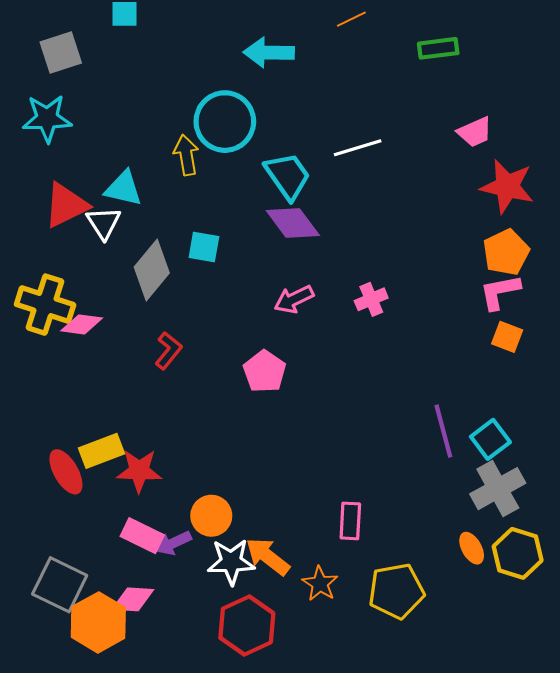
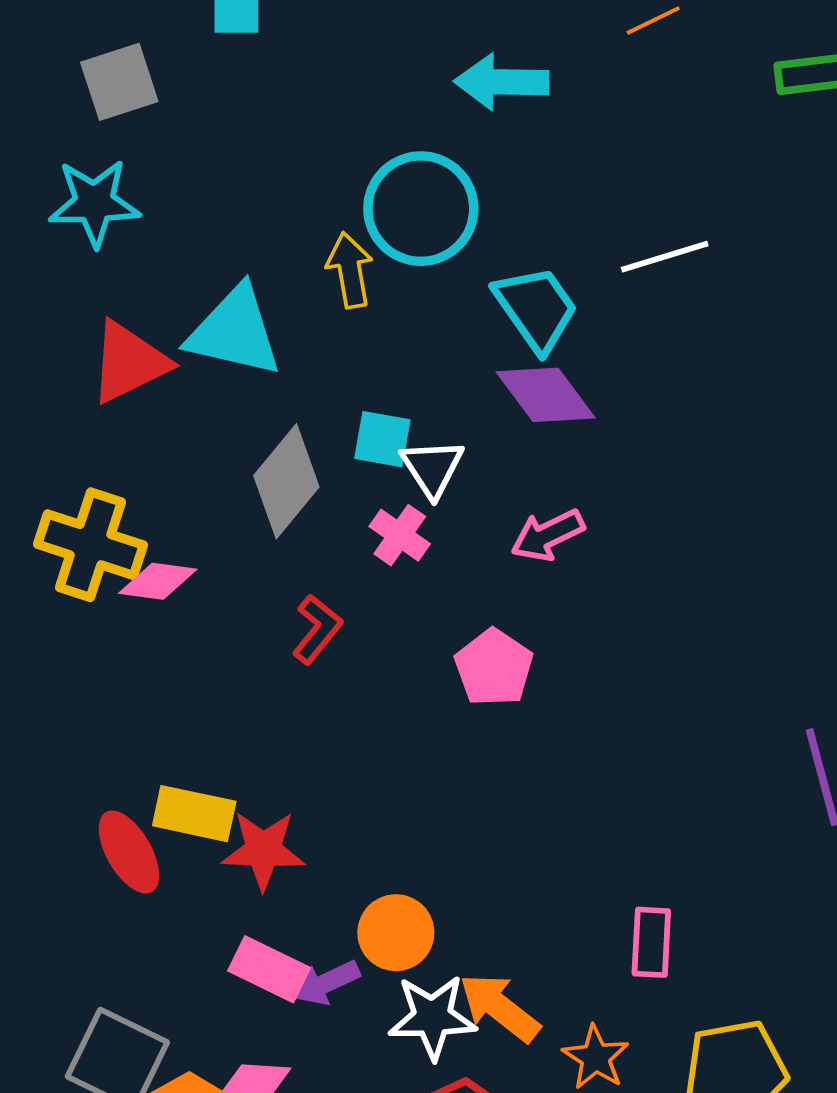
cyan triangle: (123, 188) -> (235, 332), size x1.4
white triangle: (104, 223) -> (432, 468), moved
pink cross: (371, 299) -> (400, 535), moved, turned -32
yellow rectangle: (101, 451) -> (194, 814), turned 33

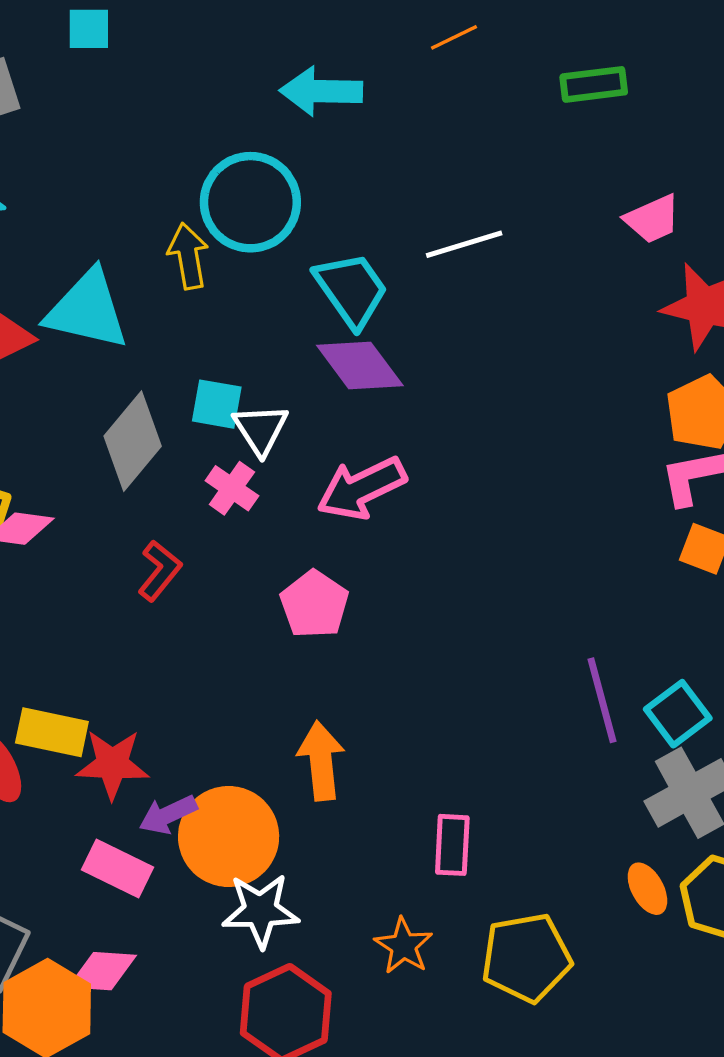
pink arrow: (548, 535) -> (361, 488), size x1.4
orange circle: (396, 933) -> (229, 837), size x1.5
purple arrow: (327, 983) -> (168, 815), moved
orange arrow: (500, 1008) -> (321, 761), moved, turned 46

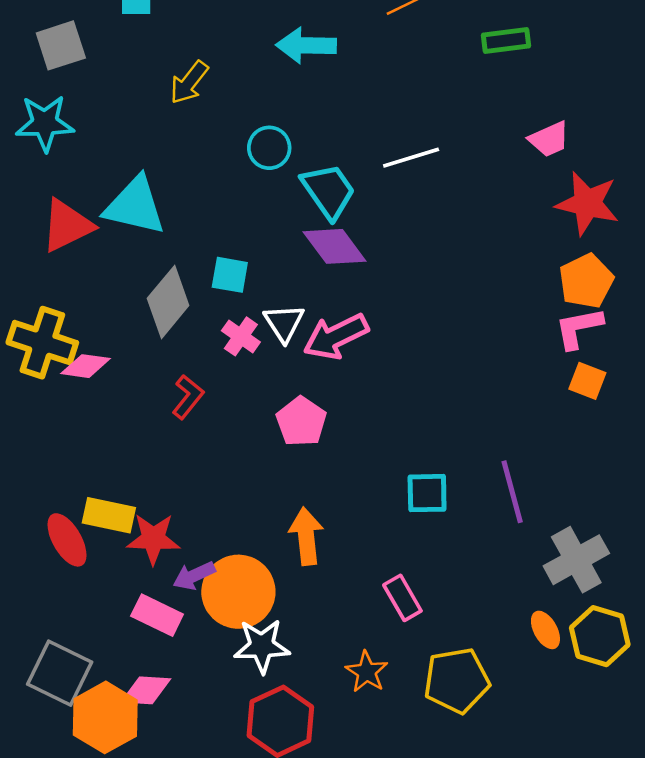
cyan circle: (250, 202) -> (269, 148), moved, size x0.6
yellow arrow: (188, 256) -> (189, 82), moved, turned -132
white triangle: (261, 429) -> (284, 323), moved
cyan square: (678, 714) -> (427, 493), moved, turned 36
pink rectangle: (452, 845) -> (402, 598), turned -33

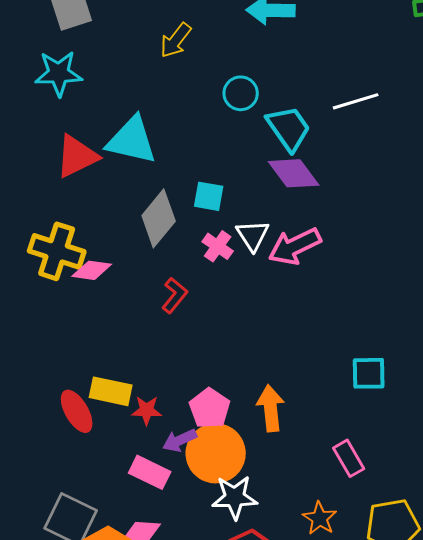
pink pentagon: (301, 422) -> (210, 408), moved
red star: (153, 539) -> (147, 410), size x0.7

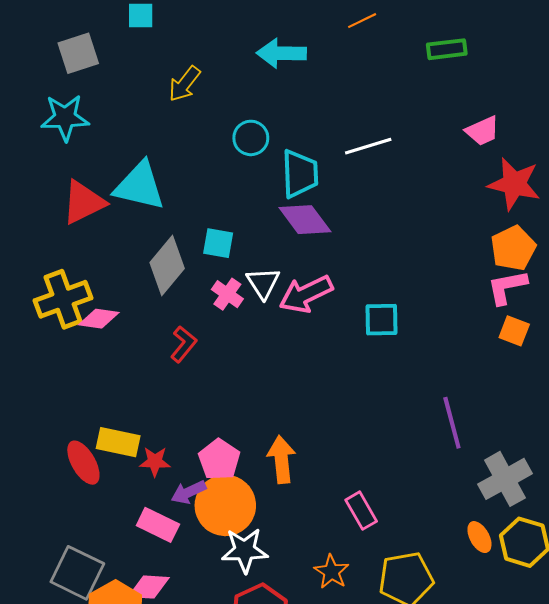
cyan trapezoid: (289, 128) -> (300, 174), turned 33
yellow cross: (57, 251) -> (63, 299), turned -38
cyan square: (369, 373) -> (381, 320), moved

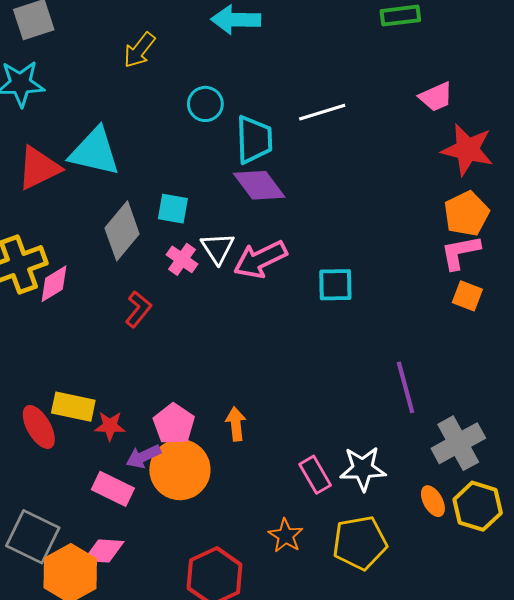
pink diamond: (99, 319) -> (54, 284), turned -39
orange arrow: (281, 459) -> (236, 424), size x0.7
white star: (245, 550) -> (363, 469), moved

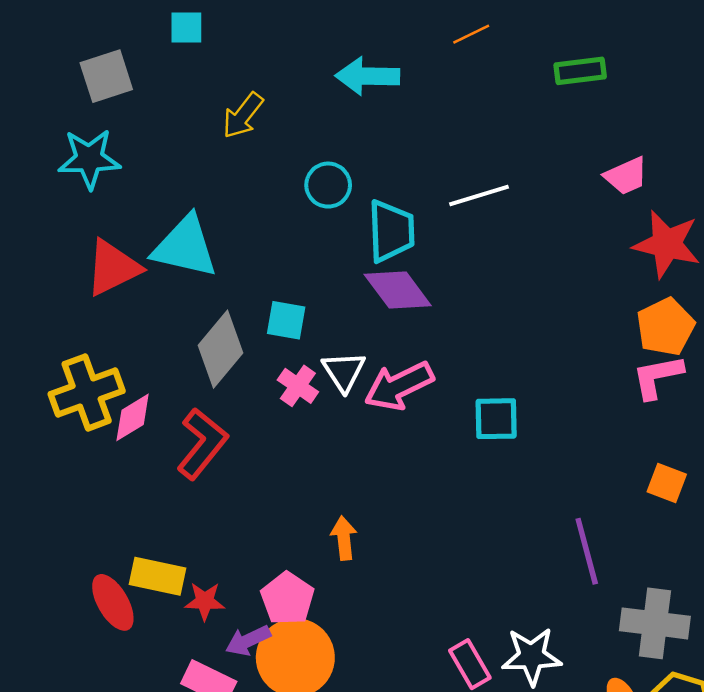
orange square: (467, 296) -> (667, 483), moved
red L-shape: (138, 309) -> (202, 444), moved, size x1.5
orange arrow: (236, 424) -> (344, 538), moved
gray cross: (458, 443) -> (655, 623), turned 36

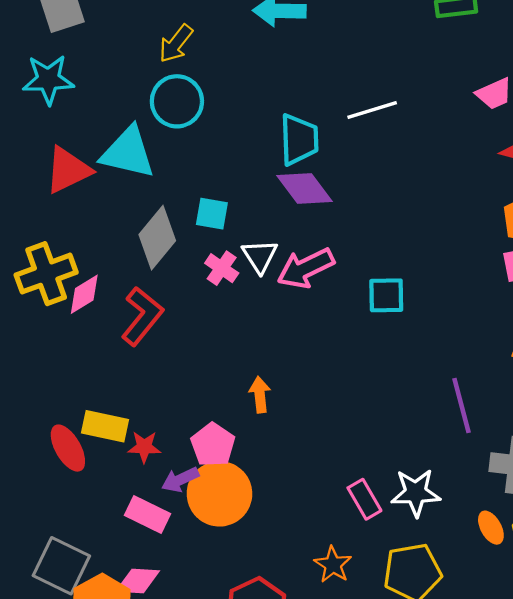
cyan circle: (328, 185) -> (177, 101), moved, size x1.4

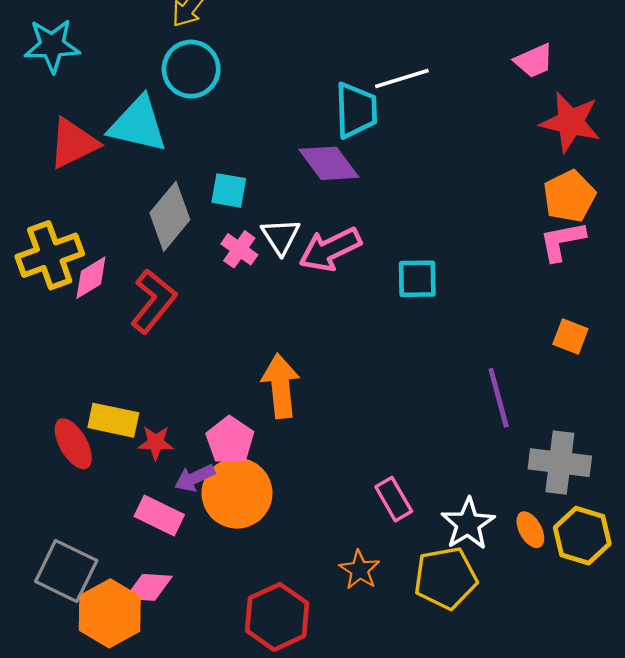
cyan trapezoid: (299, 139) -> (356, 110), moved
orange arrow: (260, 395) -> (281, 386), size x1.6
white star: (416, 493) -> (468, 524), moved, turned -30

